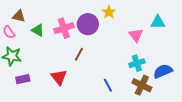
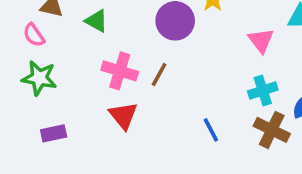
pink cross: (64, 28) -> (120, 71), moved, turned 36
green triangle: (38, 30) -> (96, 21), moved
purple rectangle: (23, 79) -> (54, 133), moved

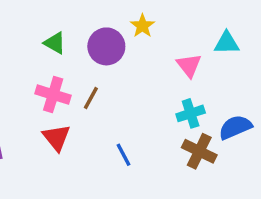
green triangle: (96, 21) -> (55, 43), moved
blue line: (211, 130) -> (124, 155), moved

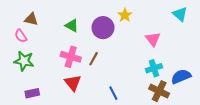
cyan triangle: (227, 43) -> (180, 14), moved, turned 42

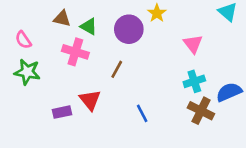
brown triangle: (31, 19) -> (62, 19), moved
pink cross: (71, 57) -> (75, 52), moved
purple rectangle: (32, 93) -> (62, 112), moved

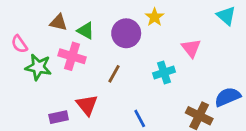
green star: (27, 72) -> (38, 67), moved
cyan cross: (194, 81) -> (164, 73), moved

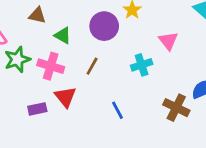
green triangle: (86, 31) -> (63, 35), moved
pink cross: (72, 56) -> (51, 66), moved
green star: (38, 67) -> (17, 59), turned -30

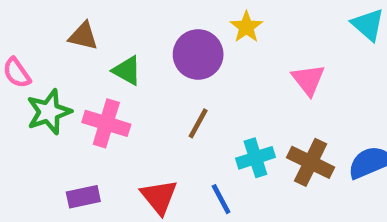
cyan cross: (142, 65) -> (255, 158), moved
brown line: (92, 66) -> (198, 123), moved
red triangle: (65, 97) -> (159, 197), moved
brown cross: (176, 108) -> (311, 162), moved

